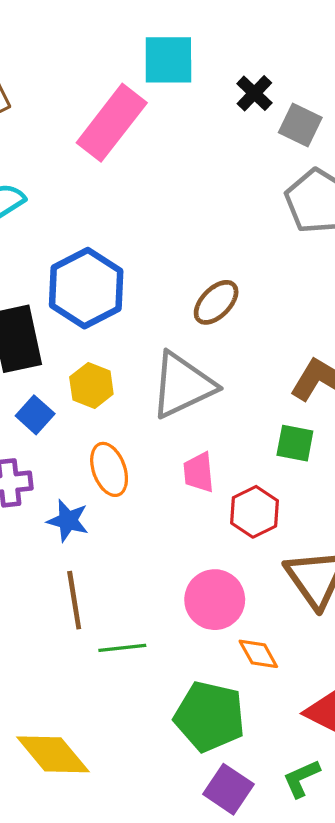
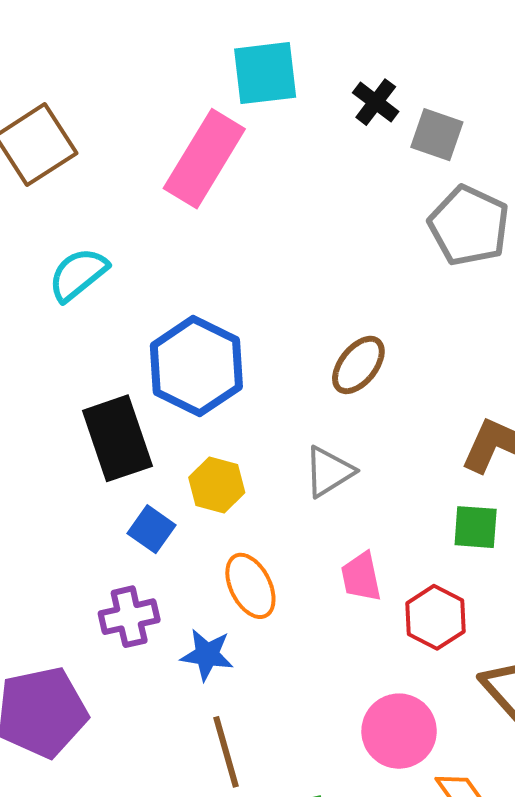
gray triangle: (183, 385) -> (329, 472), size x0.6

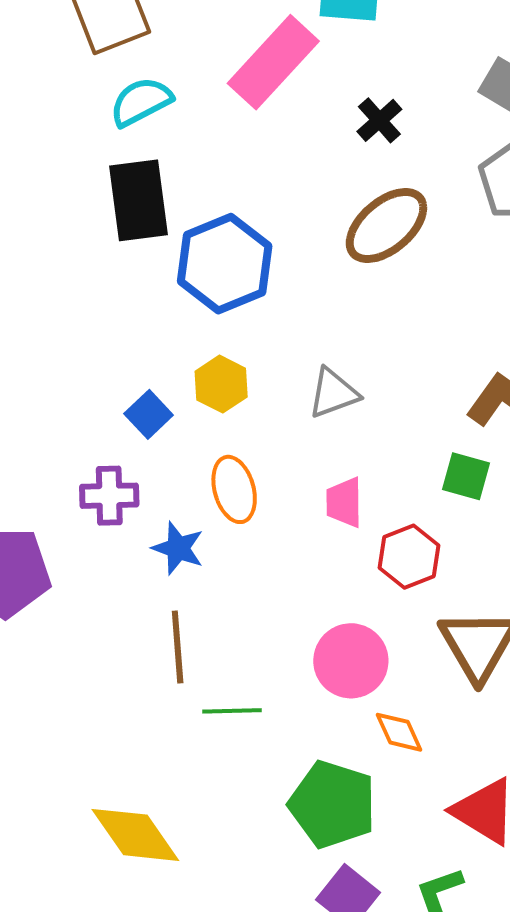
black cross: (376, 102) -> (379, 120), moved
cyan semicircle: (78, 274) -> (141, 102), moved
brown ellipse: (358, 365) -> (386, 225), moved, size x1.4
black rectangle: (117, 438) -> (138, 200), moved

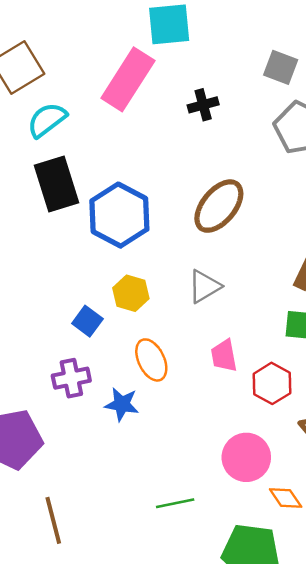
black cross: (379, 120) -> (203, 105), turned 36
brown ellipse: (386, 225) -> (219, 206), moved
brown line: (178, 647) -> (53, 520), moved

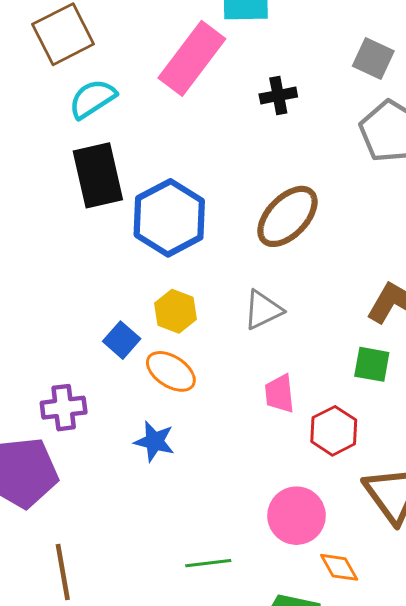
orange ellipse: (151, 360) -> (171, 371), moved, turned -36
purple cross: (71, 378) -> (64, 408), moved

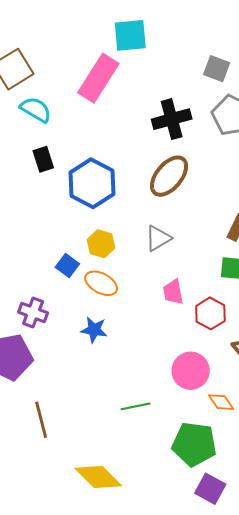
black cross: (278, 96) -> (172, 119), moved, size x1.6
cyan semicircle: (93, 99) -> (36, 110), turned 68
black rectangle: (98, 175) -> (43, 159), size x0.6
purple cross: (64, 408) -> (33, 312), turned 32

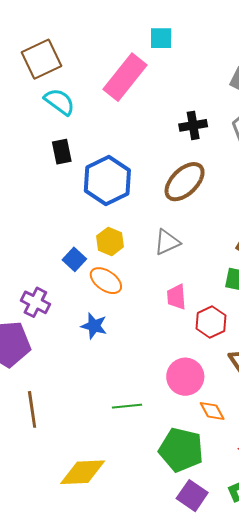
cyan square: (130, 35) -> (161, 38), size x0.7
black cross: (172, 119) -> (193, 125), size x0.7
yellow diamond: (98, 477) -> (83, 472), turned -54

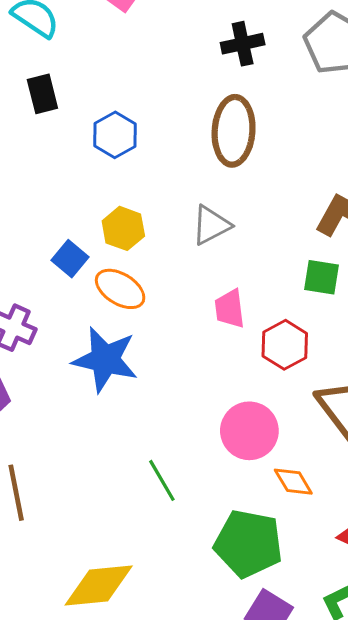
blue hexagon: (107, 181) -> (115, 135), size x0.6
brown ellipse: (185, 182) -> (234, 131), turned -39
blue star: (94, 326) -> (105, 360), size x1.6
green line: (127, 406) -> (162, 480), turned 68

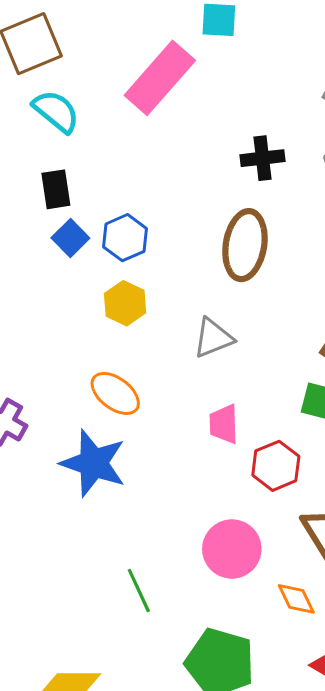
yellow hexagon: (123, 228) -> (125, 303), moved
blue square: (70, 259) -> (70, 238), moved
orange diamond: (293, 482) -> (296, 599), moved

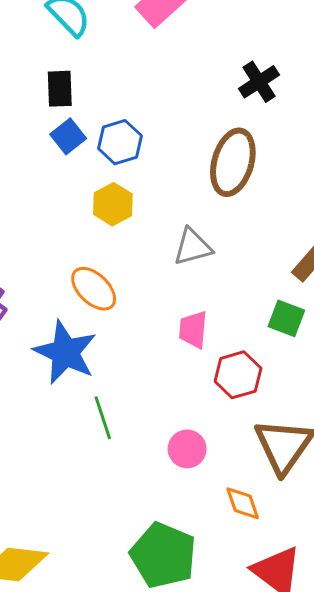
black cross: (263, 158) -> (259, 82), turned -33
pink circle: (232, 549) -> (187, 449), size x0.7
green line: (139, 591) -> (103, 418), moved

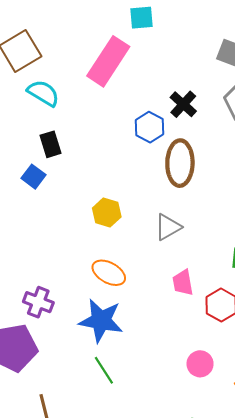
blue square: (68, 136) -> (34, 177), moved
blue hexagon: (120, 142) -> (150, 127), moved
green line: (103, 418) -> (104, 370), moved

